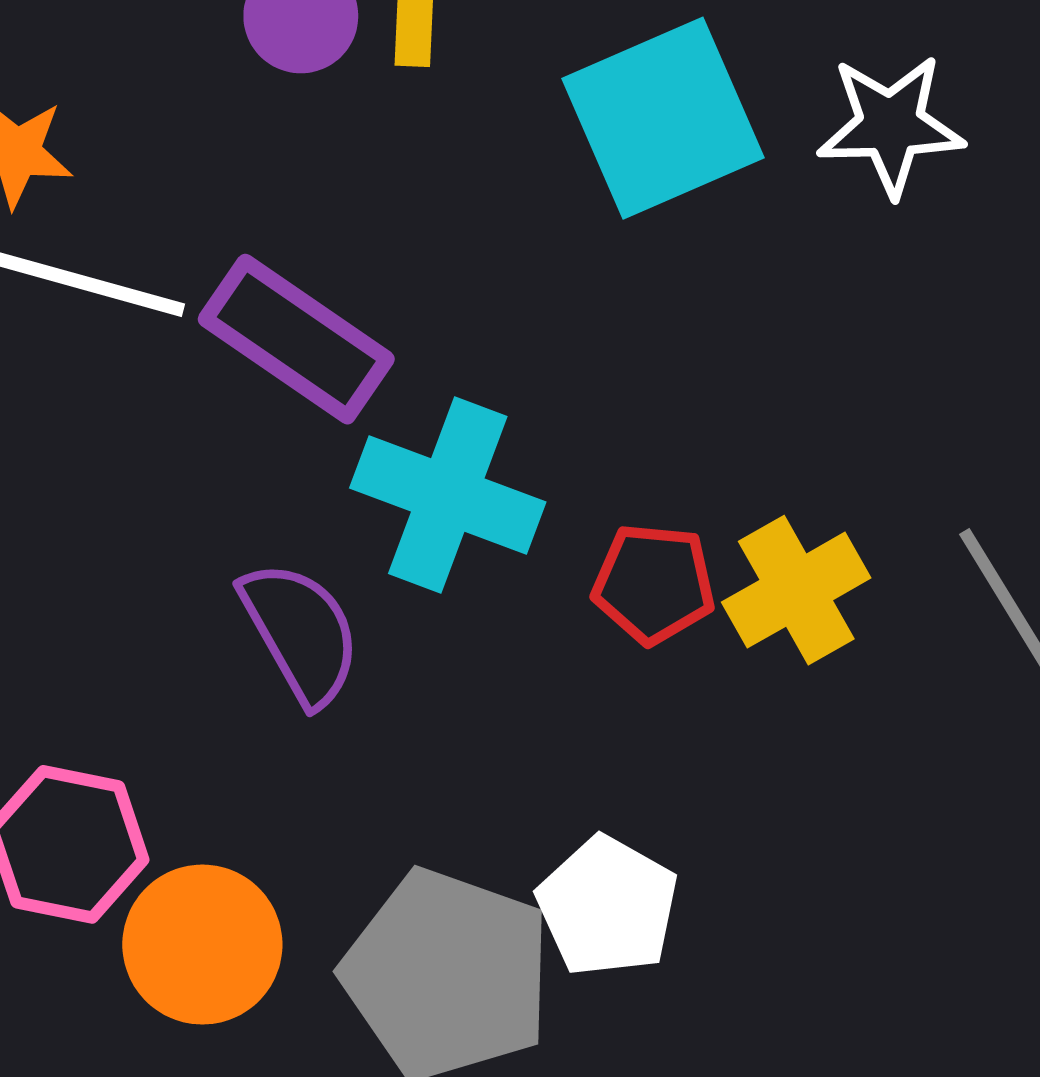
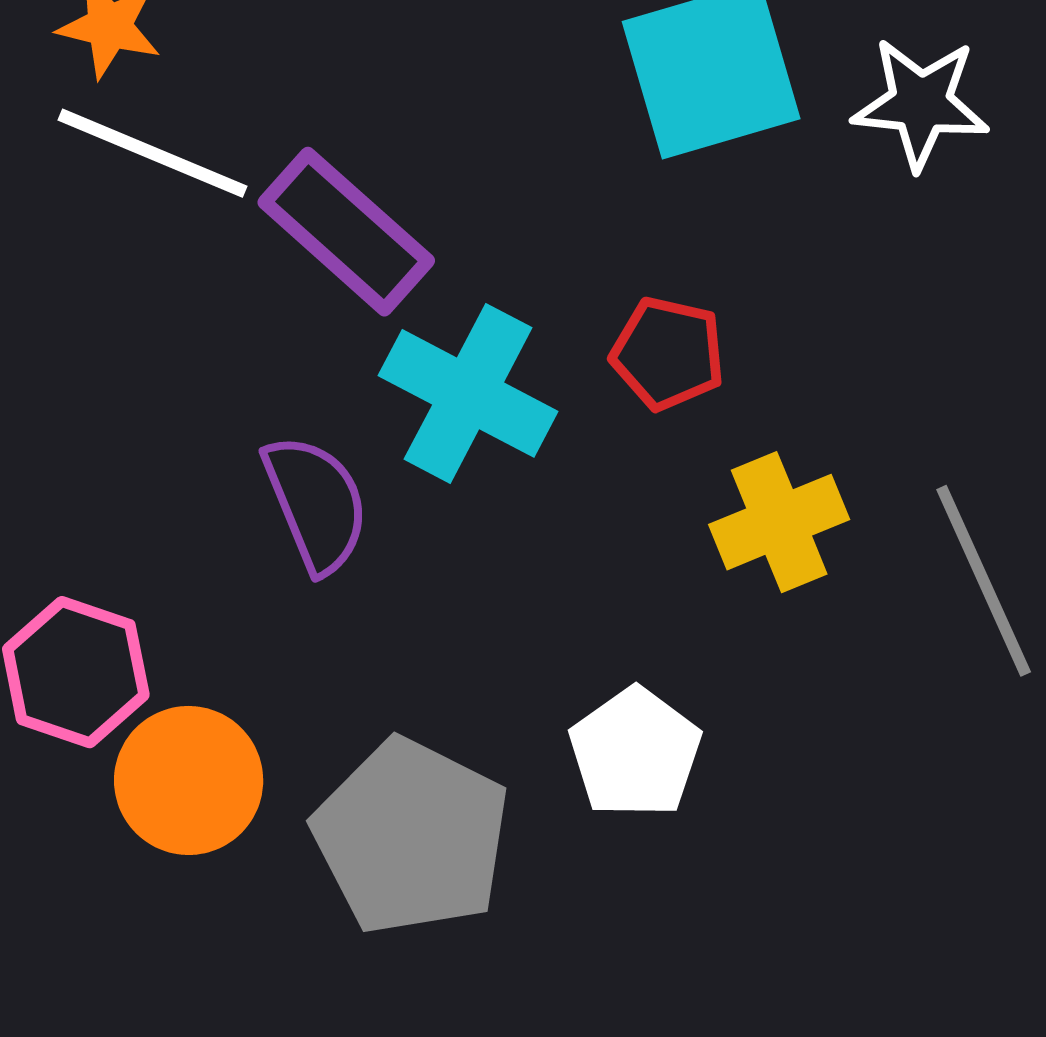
red pentagon: (654, 584) -> (668, 353), moved
white pentagon: (608, 906) -> (635, 753), moved

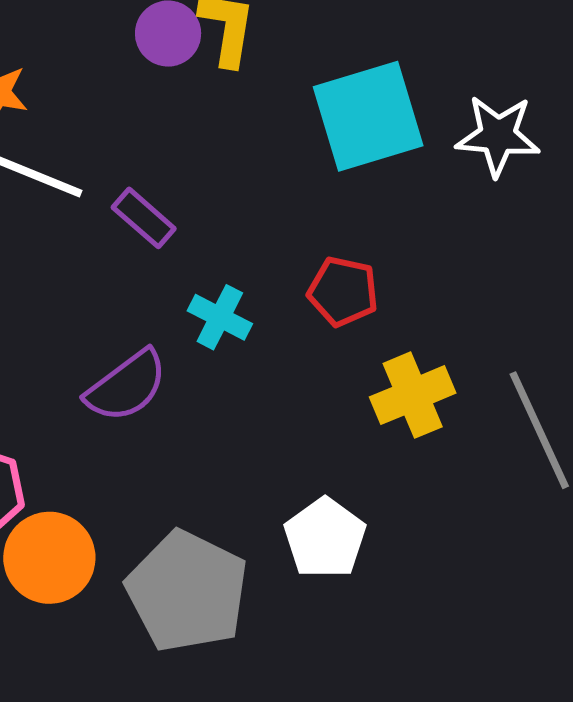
purple rectangle: (346, 232) -> (144, 218), size x0.6
cyan cross: (468, 393) -> (220, 317), size x0.6
purple semicircle: (316, 504) -> (127, 386), turned 76

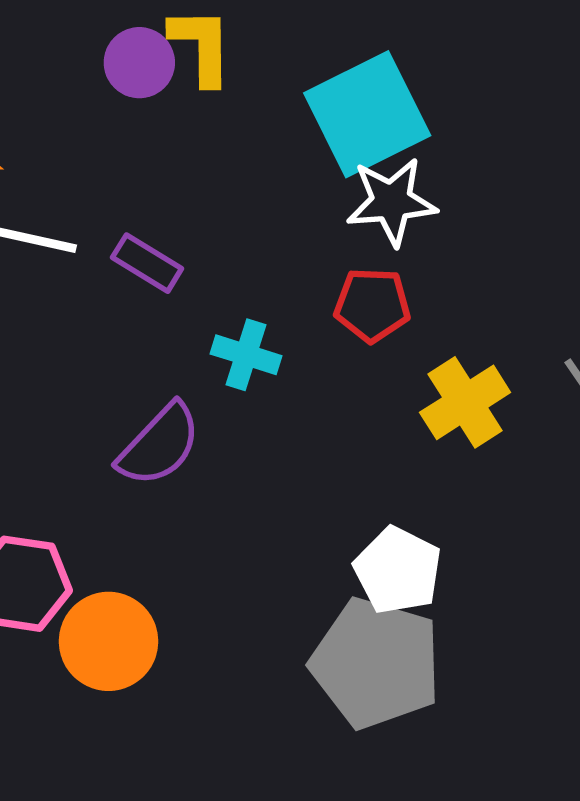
white star: (498, 136) -> (391, 202), moved
gray pentagon: (187, 591) -> (376, 663), moved

